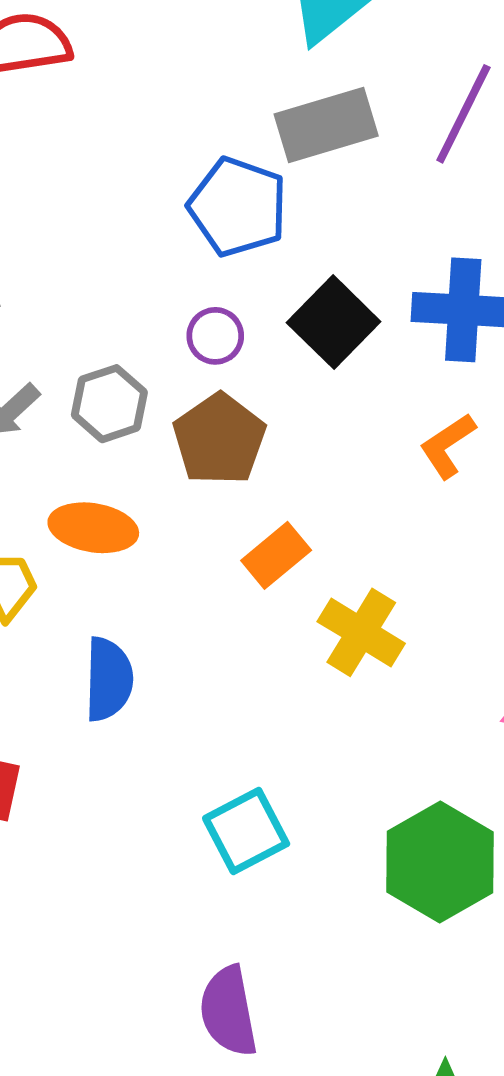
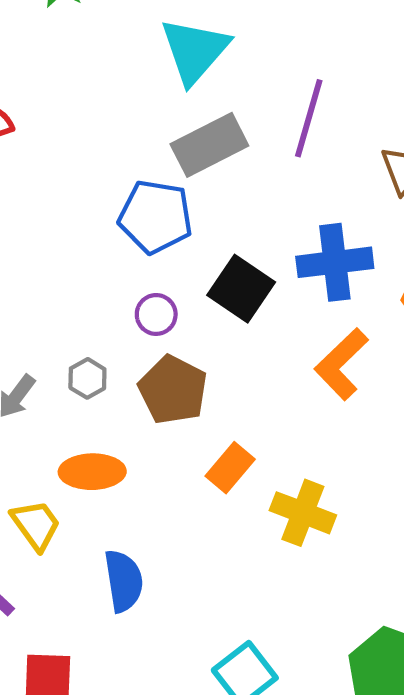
gray hexagon: (109, 404) -> (87, 378), size x0.7
orange L-shape: (448, 446) -> (341, 364), size x1.4

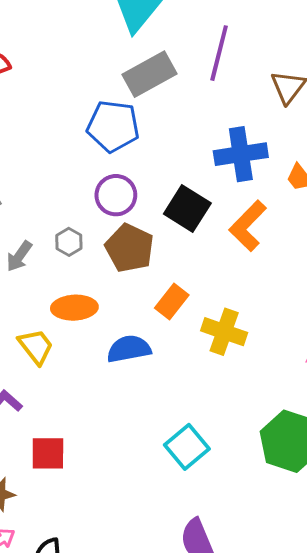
black square: (241, 289) -> (187, 209), moved
purple circle: (156, 314) -> (116, 195), size x1.4
blue semicircle: (124, 581) -> (129, 349), moved, turned -90

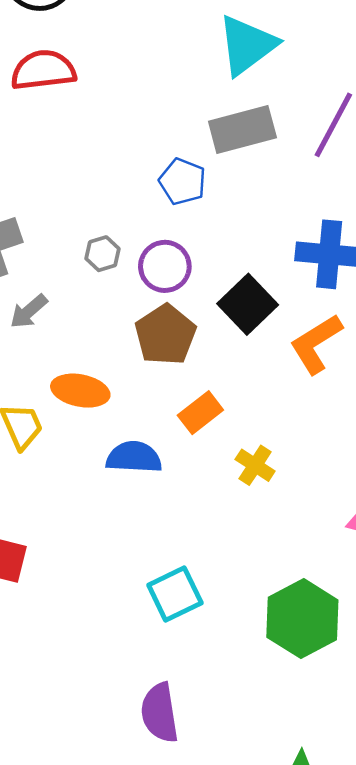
blue pentagon: (113, 126) -> (182, 182), size x0.7
gray hexagon: (69, 242) -> (102, 254), moved
yellow cross: (224, 332) -> (255, 465), size x0.7

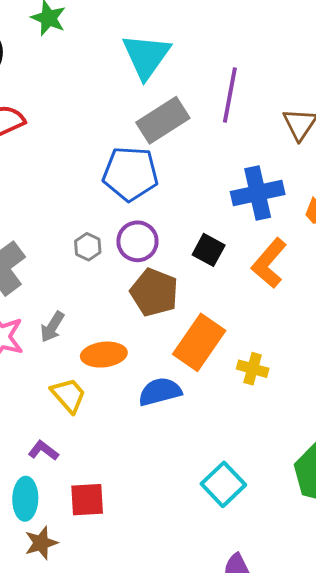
blue pentagon: (182, 182) -> (130, 174), size x1.5
black square: (248, 304) -> (209, 250), size x0.7
gray arrow: (29, 311) -> (52, 327), moved
orange rectangle: (200, 413) -> (199, 342), size x1.6

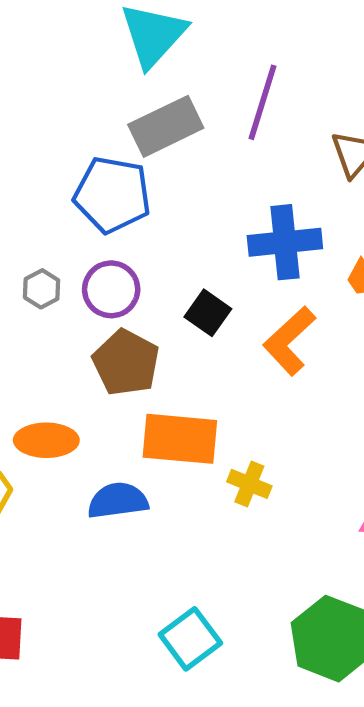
orange rectangle: (199, 342) -> (180, 439), turned 54

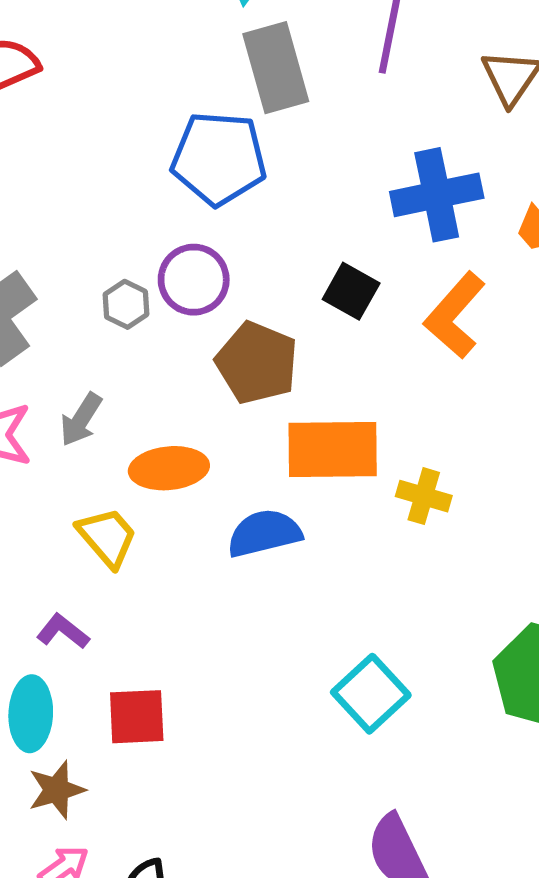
gray rectangle: (166, 126) -> (276, 68), turned -74
gray hexagon: (42, 289) -> (126, 304), moved
purple circle: (111, 289) -> (194, 280), moved

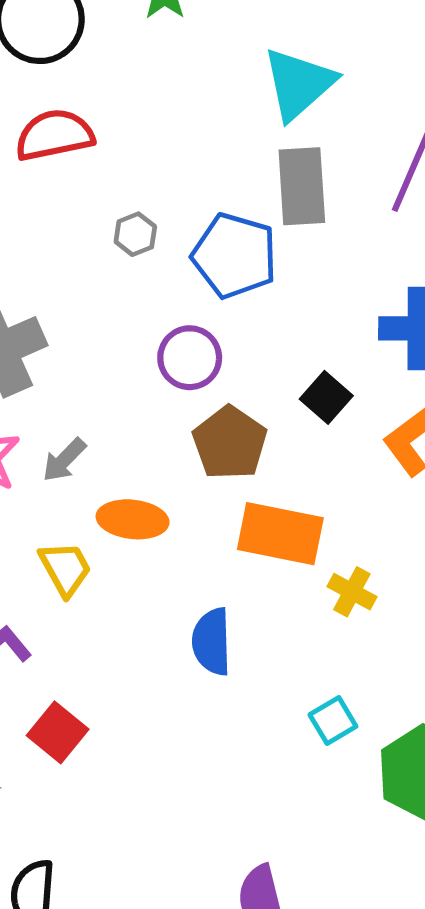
gray hexagon: (126, 304) -> (135, 234), moved
blue semicircle: (264, 533) -> (212, 642), moved, turned -90
cyan square: (371, 694) -> (333, 721), moved, size x0.7
red square: (137, 717) -> (58, 732), turned 30

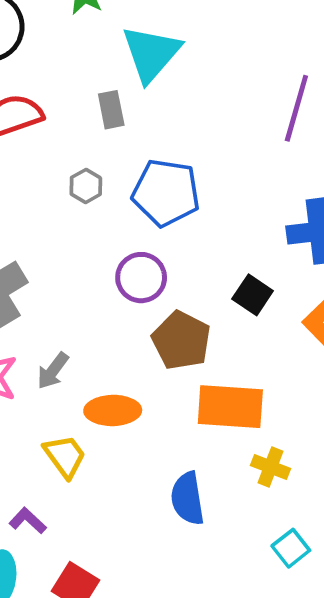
cyan triangle: (299, 84) -> (151, 54), moved
gray rectangle: (302, 186) -> (111, 110), moved, size x0.6
yellow cross: (352, 592) -> (270, 467), moved

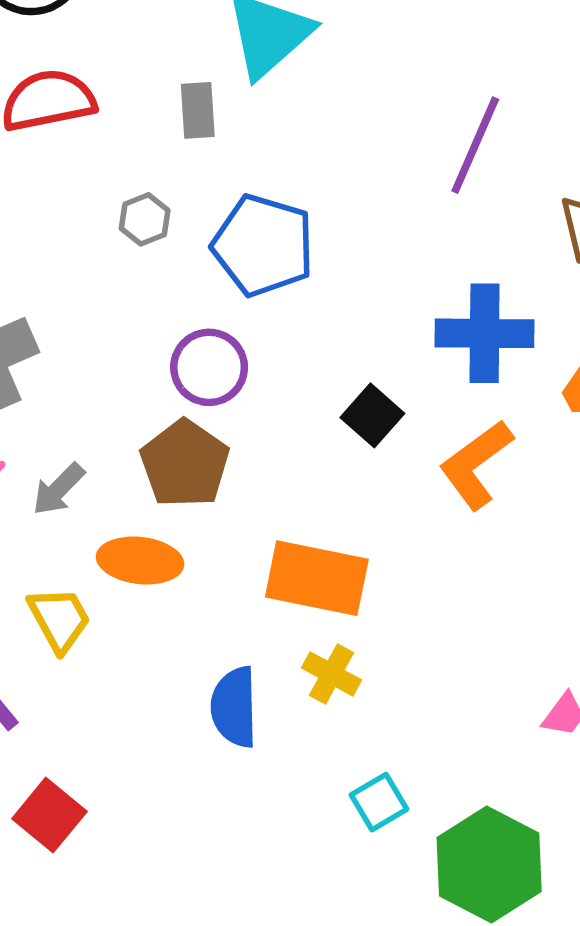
brown pentagon: (181, 340) -> (185, 464), moved
yellow cross: (270, 467) -> (332, 674), moved

